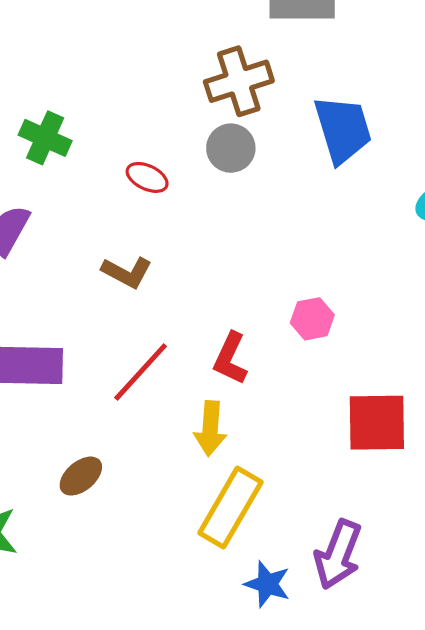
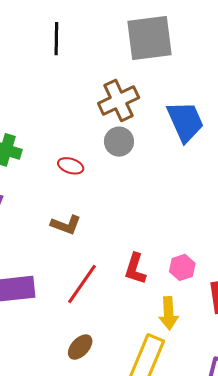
pink hexagon: (312, 319) -> (182, 267), moved
yellow arrow: (210, 428) -> (169, 313), moved
brown ellipse: (81, 476) -> (80, 347), moved

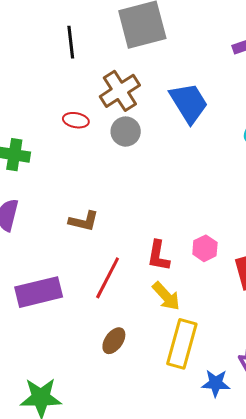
black line: (56, 39) -> (71, 42), moved
red ellipse: (71, 166) -> (76, 120), moved
yellow arrow: (169, 313) -> (166, 296), moved, turned -32

